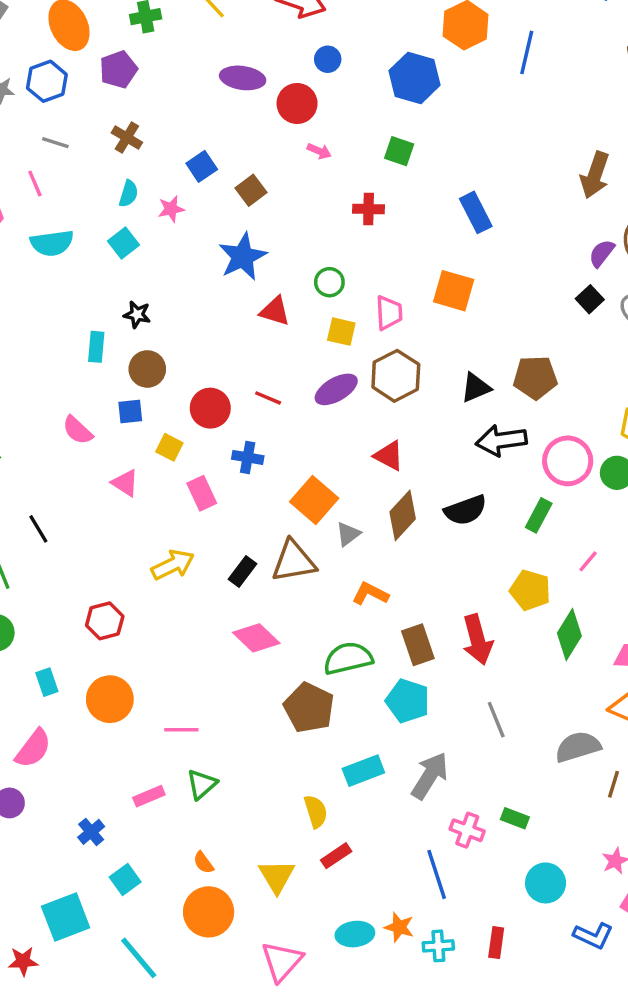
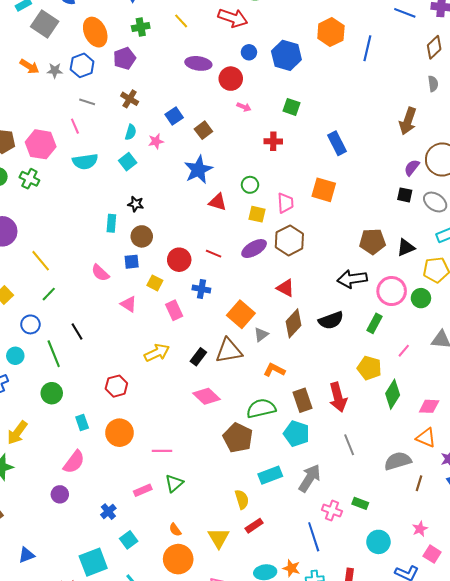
blue hexagon: (414, 78) -> (286, 55), moved
black square: (590, 299) -> (405, 195), turned -35
black triangle: (476, 388) -> (406, 248), moved

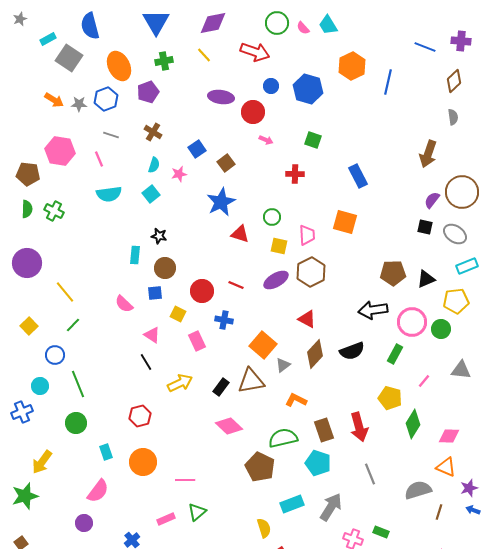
pink hexagon: (41, 144) -> (60, 151), moved
black line: (77, 331) -> (146, 362), moved

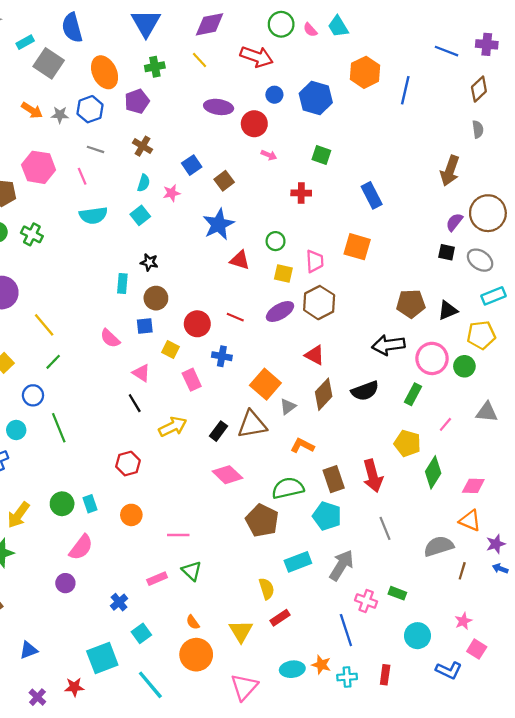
green circle: (76, 423) -> (62, 504), moved
orange circle: (143, 462) -> (131, 515), size x0.7
green triangle: (197, 512) -> (192, 571), turned -36

